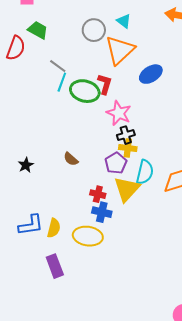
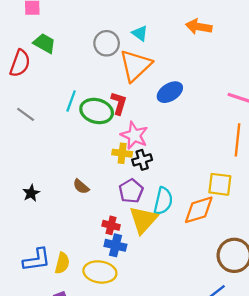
gray line: (58, 66) -> (26, 114), moved
yellow cross: (128, 148) -> (122, 153), moved

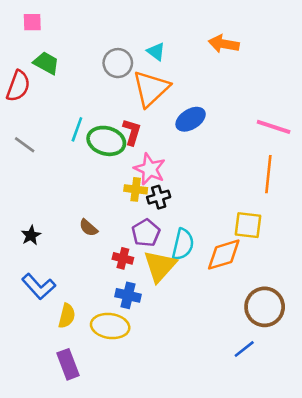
red cross: (111, 225) -> (123, 258), moved
blue L-shape: (37, 260) -> (39, 286), moved, turned 56

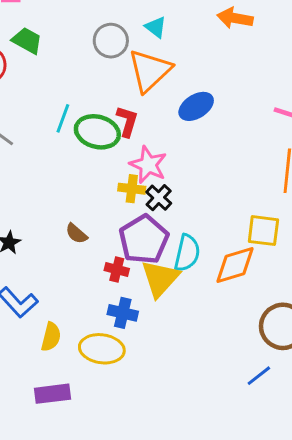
black cross: (159, 197) -> (159, 198), turned -30
purple pentagon: (146, 233) -> (144, 240), size x1.5
purple rectangle: (68, 364) -> (52, 394), turned -76

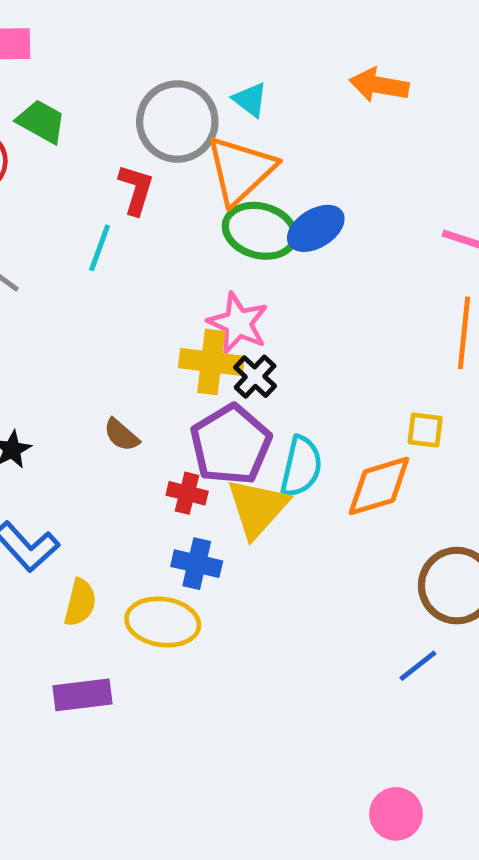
gray circle: (111, 41) -> (177, 121), size x1.4
red L-shape: (127, 121) -> (136, 190), moved
green ellipse: (97, 132) -> (260, 231), moved
yellow cross: (132, 189) -> (211, 362), size x1.4
yellow square: (263, 231) -> (425, 430), size x0.7

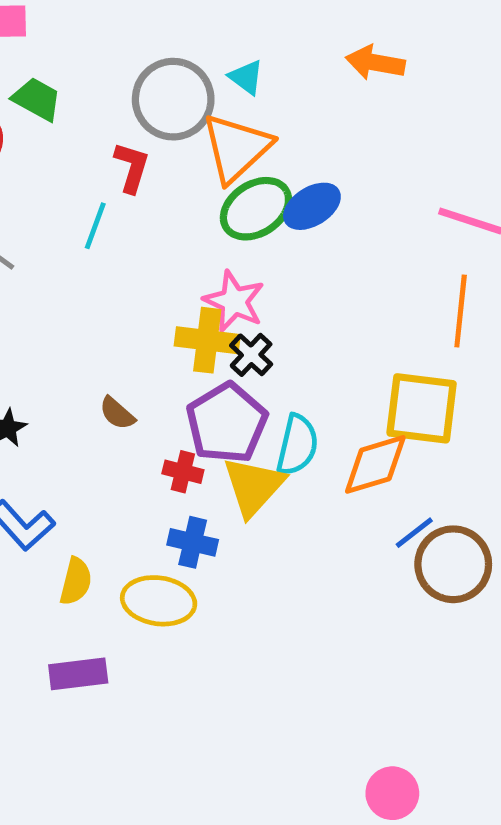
green ellipse: (260, 231) -> (256, 209), turned -48
yellow square: (425, 430) -> (422, 408), size x2.0
blue line: (418, 666) -> (414, 533), moved

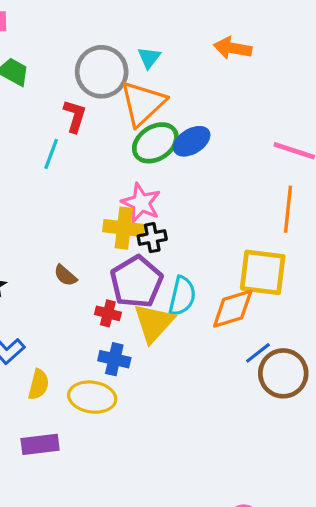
cyan triangle: (246, 77) -> (149, 58), turned 30
black cross: (251, 355) -> (152, 238), turned 36

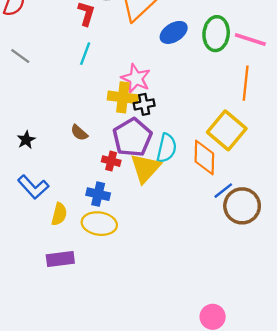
green ellipse: (155, 143) -> (216, 34), moved, turned -52
cyan line: (51, 154) -> (85, 54), moved
yellow square: (263, 272) -> (227, 130), turned 33
orange diamond: (233, 309) -> (204, 157), turned -72
blue cross: (114, 359) -> (98, 194), moved

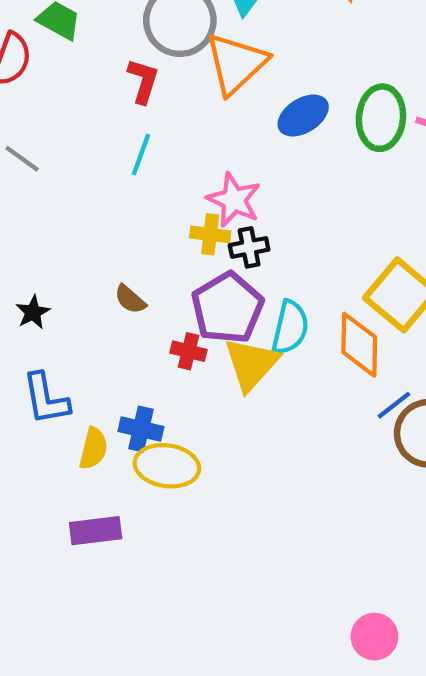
yellow cross: (123, 97) -> (210, 234), size x0.7
blue L-shape: (33, 187) -> (46, 399), turned 32
blue cross: (98, 194) -> (141, 429), moved

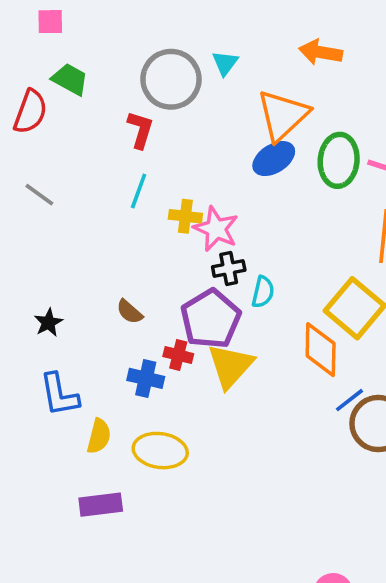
orange triangle: (236, 64) -> (283, 115), moved
yellow cross: (210, 234) -> (185, 216), moved
cyan semicircle: (290, 327) -> (263, 292), moved, size x0.7
blue cross: (141, 429) -> (146, 378), moved

